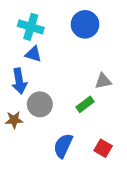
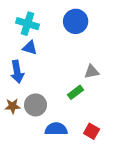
gray circle: (40, 104) -> (35, 105), moved
blue semicircle: (63, 146) -> (56, 129), turned 65

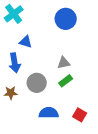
cyan cross: (27, 24) -> (14, 14), moved, turned 36
gray triangle: (92, 72) -> (64, 63), moved
gray circle: (35, 105) -> (37, 83), moved

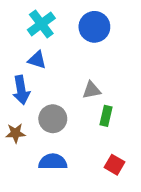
cyan cross: (14, 14) -> (41, 24), moved
green rectangle: (66, 81) -> (106, 116), moved, turned -40
blue semicircle: (49, 113) -> (53, 162), moved

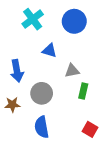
blue triangle: (37, 60) -> (49, 51), moved
blue semicircle: (53, 162) -> (42, 127), turned -100

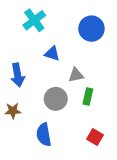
blue circle: (74, 21) -> (91, 29), moved
gray circle: (42, 93) -> (56, 99), moved

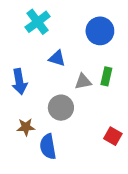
green rectangle: (88, 96) -> (106, 76), moved
brown star: (13, 111) -> (26, 127), moved
red square: (95, 137) -> (113, 136), moved

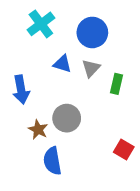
blue circle: (100, 31) -> (92, 32), moved
gray triangle: (83, 82) -> (91, 68), moved, turned -36
brown star: (26, 127) -> (38, 130), moved, turned 30

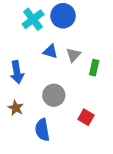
blue circle: (92, 32) -> (63, 16), moved
brown star: (38, 130) -> (16, 108), moved
red square: (124, 150) -> (86, 117), moved

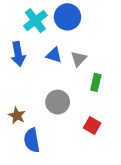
green rectangle: (94, 68) -> (96, 82), moved
blue arrow: (17, 72) -> (18, 54), moved
blue semicircle: (42, 130) -> (32, 140), moved

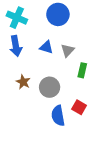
cyan cross: (35, 21) -> (17, 18), moved, turned -30
brown star: (17, 116) -> (23, 82), moved
blue semicircle: (32, 140) -> (58, 116), moved

